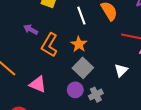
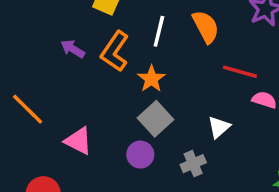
white line: (81, 16) -> (159, 31), turned 30
orange L-shape: (49, 45) -> (115, 51), moved
gray cross: (96, 95) -> (193, 164), moved

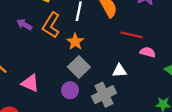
white triangle: (219, 127) -> (119, 71), turned 40
gray cross: (193, 164) -> (104, 95), size x1.5

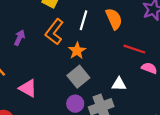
purple arrow: (24, 25) -> (19, 38), moved, turned 80
purple circle: (70, 90) -> (75, 104), moved

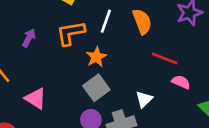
orange L-shape: (54, 32) -> (71, 33), turned 40
white triangle: (119, 84) -> (144, 99), turned -49

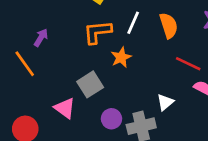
purple arrow: (29, 38) -> (41, 38), moved
gray square: (96, 88) -> (90, 84), moved
pink triangle: (36, 98) -> (65, 108), moved

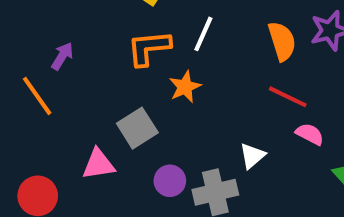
orange semicircle: (169, 26) -> (282, 41), moved
pink triangle: (65, 108) -> (98, 164), turned -45

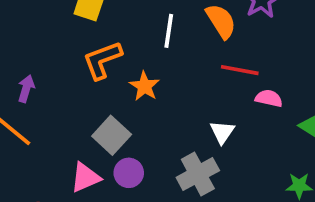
white line: (203, 34) -> (169, 31), moved
purple circle: (170, 181) -> (129, 173), moved

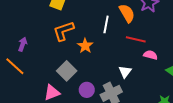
white line: (169, 31) -> (106, 24), moved
purple circle: (129, 173) -> (87, 90), moved

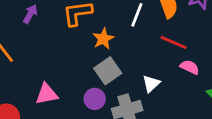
purple arrow: (23, 44) -> (30, 14), moved
gray square: (67, 71) -> (108, 71), moved

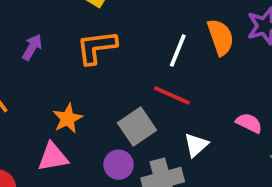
orange star: (103, 39) -> (68, 119), moved
red line: (174, 42) -> (172, 95), moved

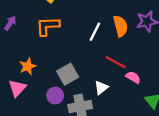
red line: (172, 95) -> (116, 62), moved
pink triangle: (53, 157) -> (17, 88), turned -42

